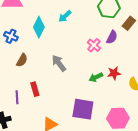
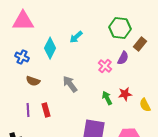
brown semicircle: (22, 60) -> (33, 81), turned 80
green arrow: (96, 77) -> (107, 98), turned 88
purple line: (17, 97) -> (28, 110), moved

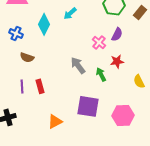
brown rectangle: (140, 44) -> (140, 12), moved
gray arrow: (70, 84) -> (78, 65), moved
red star: (125, 94) -> (117, 61), moved

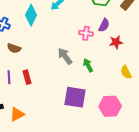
pink cross: (99, 42) -> (86, 33), turned -32
red star: (117, 61) -> (116, 42), moved
orange triangle: (55, 121) -> (17, 114), moved

